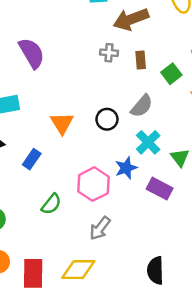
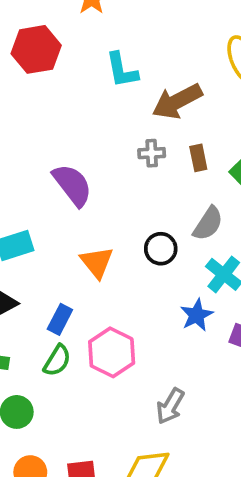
purple semicircle: (32, 53) -> (72, 185), moved
pink hexagon: (93, 184) -> (112, 352), moved
green semicircle: (51, 204) -> (57, 360), moved

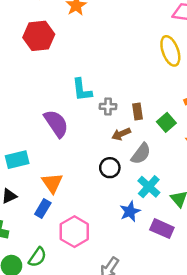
cyan L-shape: (122, 70) -> (82, 90), moved
brown arrow: (177, 101) -> (121, 134), moved, size x0.6
orange triangle: (97, 262) -> (52, 183), moved
green semicircle: (57, 360) -> (37, 257), moved

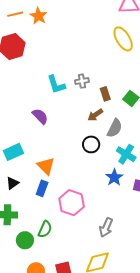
gray cross: (108, 106) -> (82, 81), moved
purple semicircle: (56, 124) -> (40, 116), size x0.7

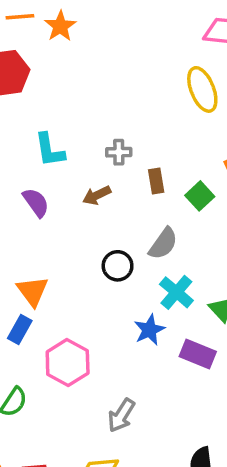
cyan L-shape: (56, 85) -> (50, 150), moved
brown arrow: (95, 115) -> (97, 195), moved

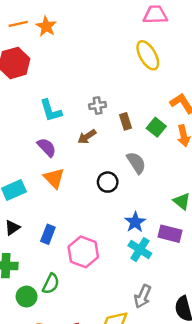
gray semicircle: (163, 244) -> (136, 163), turned -60
orange triangle: (33, 291) -> (54, 178), moved
cyan cross: (176, 292) -> (140, 250), moved
gray arrow: (121, 415) -> (143, 296), moved

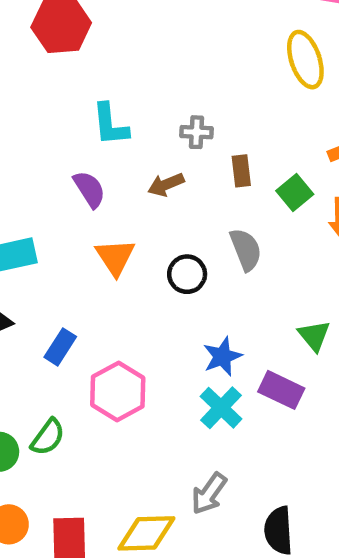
orange triangle: (54, 178) -> (115, 257), moved

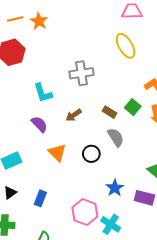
gray cross: (197, 132) -> (81, 73), moved, size x1.6
brown rectangle: (241, 171) -> (109, 112), moved, turned -40
pink hexagon: (118, 391) -> (85, 212), moved
cyan cross: (221, 408) -> (111, 224), moved

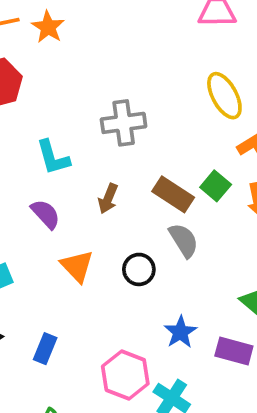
yellow ellipse: (126, 46) -> (224, 96), moved
brown rectangle: (109, 112) -> (173, 194), size x1.5
brown arrow: (74, 115) -> (108, 199), turned -35

